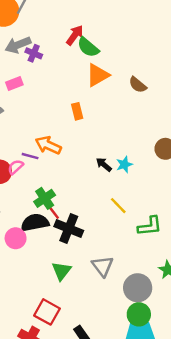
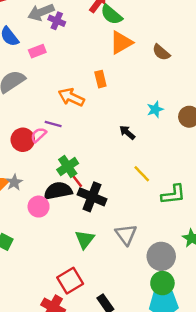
orange arrow: (48, 145) -> (71, 97), moved
cyan star: (124, 165) -> (155, 109), moved
red square: (47, 312) -> (70, 281), turned 30

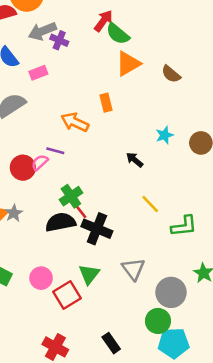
pink circle: (39, 207) -> (41, 278), moved
red square: (70, 281) -> (67, 295), moved
green circle: (162, 283) -> (158, 321), moved

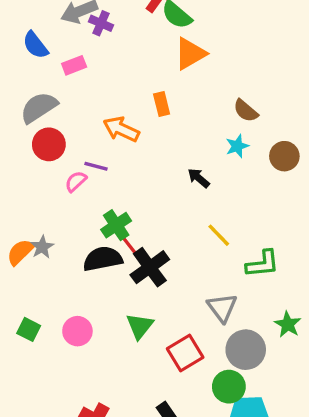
brown semicircle: (171, 74) -> (246, 111), moved
red circle: (23, 168) -> (49, 144), moved
black cross: (97, 229) -> (150, 267), turned 32
gray triangle: (133, 269) -> (222, 308), moved
red square: (67, 295) -> (185, 353), moved

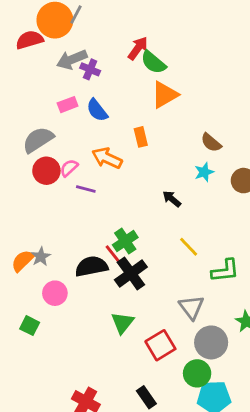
blue semicircle: (35, 45) -> (97, 110), moved
pink semicircle: (76, 181) -> (69, 168), moved
green cross: (116, 225) -> (125, 241), moved
pink circle: (77, 331) -> (55, 293), moved

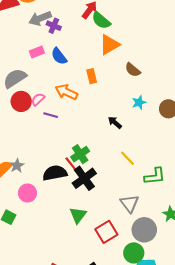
brown semicircle: (211, 143) -> (133, 70), moved

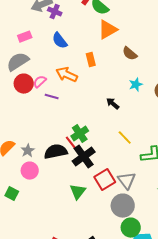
pink rectangle: (37, 52) -> (25, 37), moved
gray star: (17, 166) -> (28, 151), moved
gray circle: (144, 230) -> (123, 206), moved
red square: (106, 232) -> (105, 180), moved

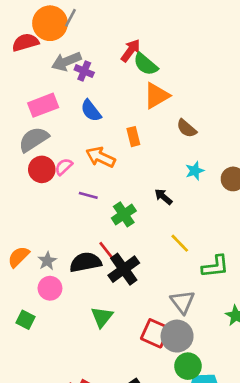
pink rectangle: (25, 37) -> (43, 105), size x1.5
purple line: (52, 97) -> (88, 195), moved
green cross: (80, 134) -> (124, 214), moved
red square: (105, 180) -> (155, 333), moved, turned -35
green triangle: (78, 192) -> (102, 317), moved

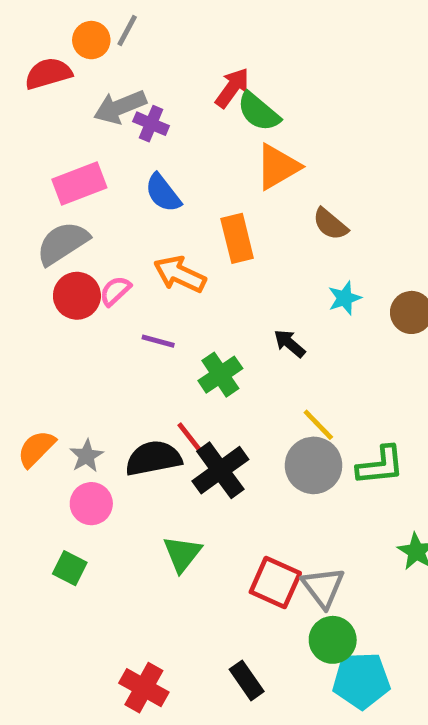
orange circle: (50, 23) -> (91, 40), size x0.6
orange rectangle: (133, 137) -> (237, 238), size x1.4
gray triangle: (182, 302) -> (323, 587), moved
green square: (25, 320) -> (70, 568), moved
gray circle: (177, 336) -> (314, 465), moved

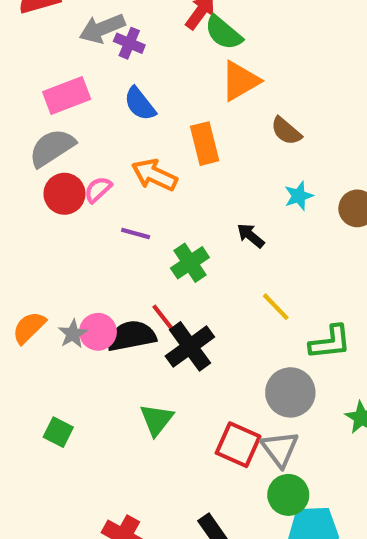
gray circle: (314, 465) -> (290, 392), moved
pink circle: (91, 504) -> (98, 332), moved

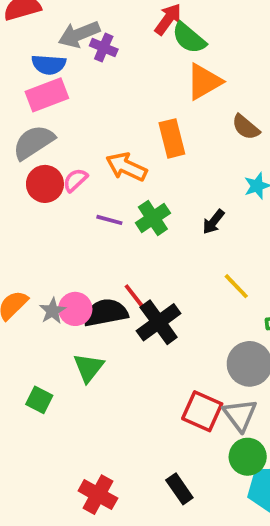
blue semicircle: (140, 104) -> (49, 65), moved, turned -48
black arrow: (251, 236) -> (214, 222), turned -92
green cross: (190, 263) -> (153, 218), moved
green triangle: (157, 420) -> (89, 368), moved

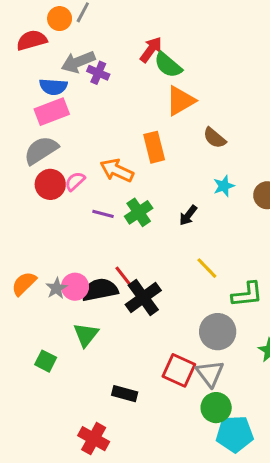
black rectangle: (179, 489) -> (125, 394), moved, turned -40

